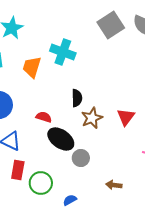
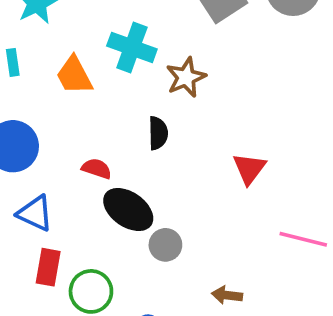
orange trapezoid: (32, 67) -> (74, 75), turned -45
brown star: (92, 118) -> (186, 77), moved

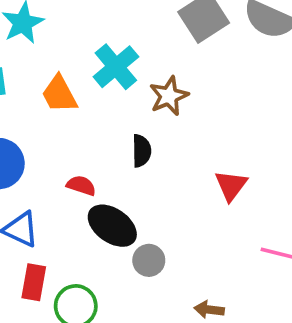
cyan cross: (132, 48) -> (116, 67), turned 30

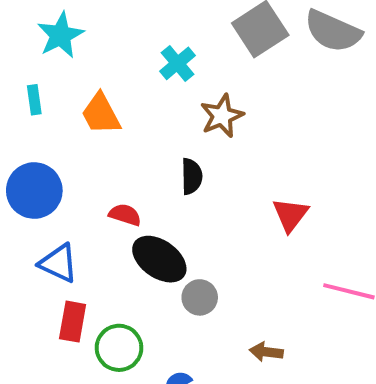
cyan cross: (116, 67) -> (177, 63), moved, size x0.7

